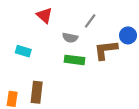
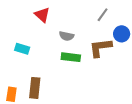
gray line: (90, 21) -> (103, 15), moved

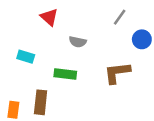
brown L-shape: (100, 48) -> (117, 73), moved
green rectangle: (71, 57) -> (65, 74), moved

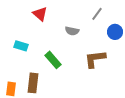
gray semicircle: (78, 42) -> (72, 31), moved
green rectangle: (65, 74) -> (53, 60), turned 42

